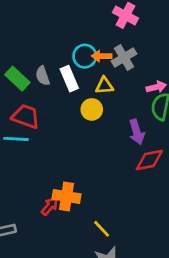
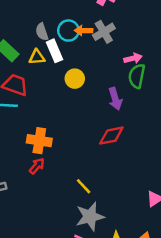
gray semicircle: (43, 76) -> (42, 32), moved
yellow triangle: (104, 86) -> (37, 57), moved
red diamond: (149, 160) -> (111, 136), moved
orange cross: (66, 197) -> (39, 141), moved

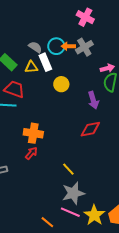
gray semicircle: (42, 32) -> (35, 47), turned 144

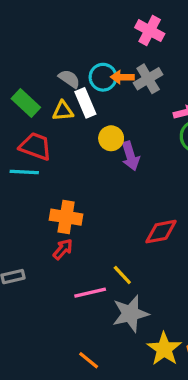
purple arrow: (93, 100) -> (130, 156), moved
red diamond: (90, 129) -> (161, 232), moved
pink line: (70, 212) -> (90, 293), moved, turned -36

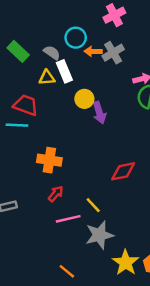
pink cross: (150, 31) -> (114, 15), turned 35
cyan circle: (103, 77) -> (76, 38), moved
green rectangle: (26, 103) -> (18, 51), moved
red arrow: (63, 249) -> (56, 194), moved

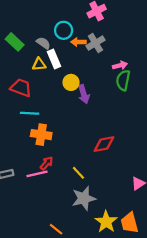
cyan line: (17, 125) -> (30, 113), moved
pink line: (68, 219) -> (37, 174), moved

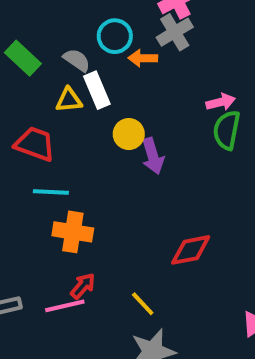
gray cross: (95, 43) -> (175, 32), moved

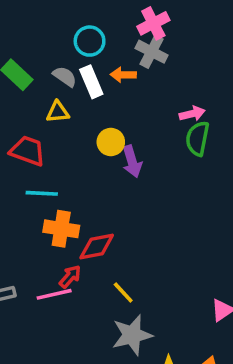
gray cross: (175, 32) -> (152, 52), turned -32
cyan circle: (115, 36) -> (90, 41), moved
white rectangle: (97, 90) -> (91, 82), moved
red diamond: (191, 250) -> (97, 246), moved

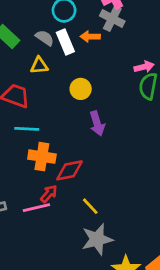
purple arrow: (132, 161) -> (97, 123), moved

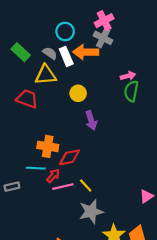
orange arrow: (90, 37) -> (86, 52), size x1.6
yellow triangle: (39, 65) -> (46, 75), size x1.5
cyan line: (27, 129) -> (36, 168), moved
pink line: (36, 208) -> (63, 187), moved

